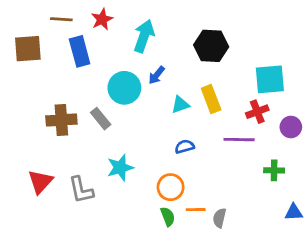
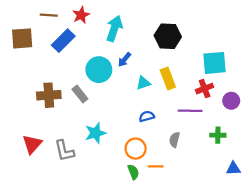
blue rectangle: (80, 51) -> (63, 41), turned 60
gray semicircle: (220, 218) -> (174, 140), moved

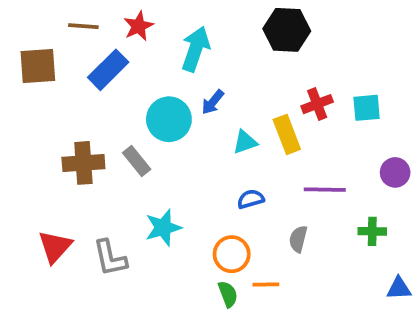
black hexagon: (168, 36) -> (287, 30), moved
cyan square: (215, 63) -> (367, 108), size x0.7
red cross: (205, 89) -> (317, 104), moved

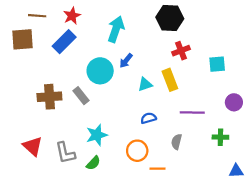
brown line: (83, 26) -> (37, 16), moved
red star: (139, 26) -> (72, 16), moved
red cross: (317, 104) -> (181, 51), moved
red triangle: (55, 247) -> (33, 146), turned -30
green semicircle: (228, 294) -> (93, 163), moved, turned 64

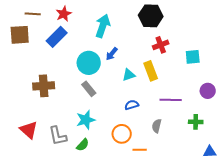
gray rectangle: (81, 96) -> (89, 89), moved

